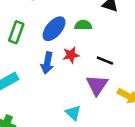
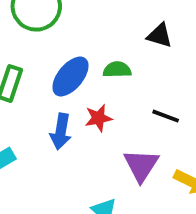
black line: (105, 61) -> (166, 116), moved

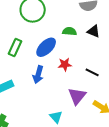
green semicircle: (117, 70) -> (69, 31), moved
red star: (98, 118) -> (65, 65), moved

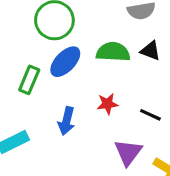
green semicircle: (69, 31) -> (113, 52), size x1.5
blue ellipse: (46, 47) -> (65, 62), moved

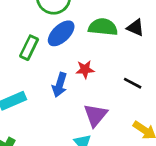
red star: (107, 104) -> (85, 69), moved
purple triangle: (128, 152) -> (95, 115), moved

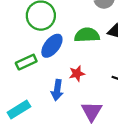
green rectangle: (29, 48) -> (26, 62), turned 48

